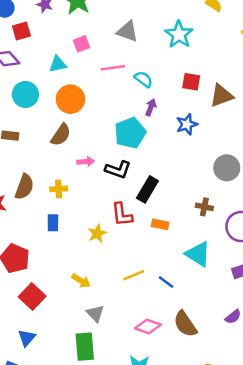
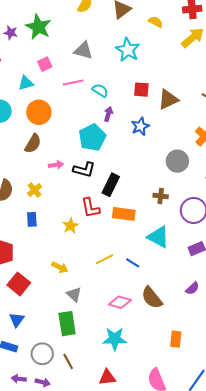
yellow cross: (59, 189) -> (35, 190), turned -32
orange rectangle: (160, 224) -> (124, 214), size x1.5

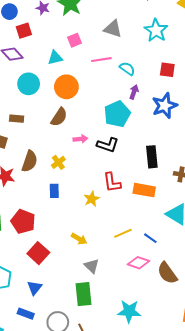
blue star: (140, 126) -> (165, 106), size x1.4
black rectangle: (111, 185) -> (152, 157), moved, turned -35
pink diamond: (120, 302) -> (138, 263), moved

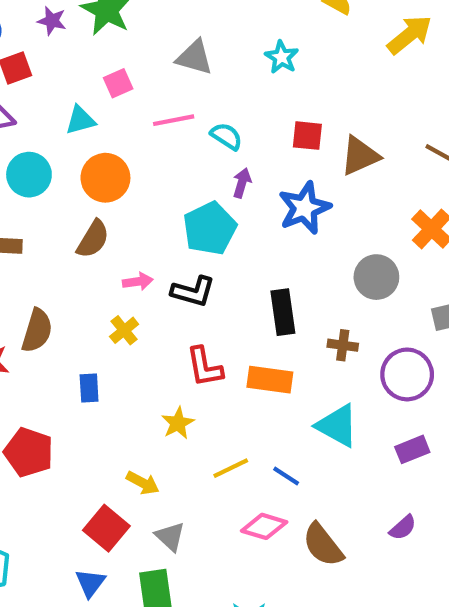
cyan star: (156, 30) -> (282, 57), size x0.7
yellow cross: (58, 162) -> (124, 330), moved
yellow star: (92, 199) -> (178, 423), moved
red square: (38, 253) -> (106, 528), moved
blue triangle: (35, 288) -> (90, 583), moved

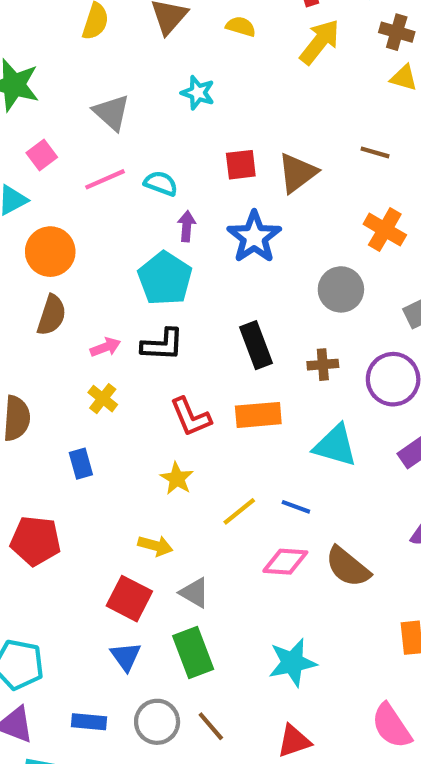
gray triangle: (194, 57) -> (112, 112), turned 39

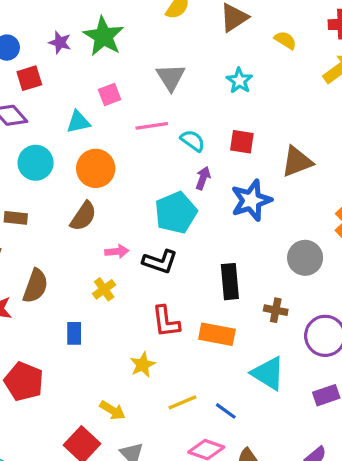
red square: (241, 165) -> (242, 142), moved

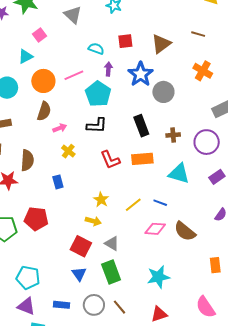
pink line: (152, 126) -> (74, 75), moved
pink arrow: (117, 251) -> (60, 128), moved
gray circle: (305, 258) -> (163, 92), moved
yellow star: (143, 365) -> (101, 200), moved

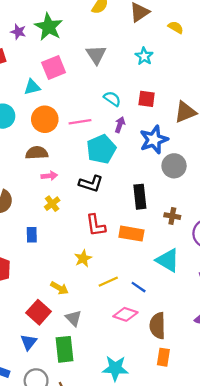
pink square: (39, 35) -> (54, 67), size x1.5
brown semicircle: (44, 111) -> (37, 153), turned -126
yellow star: (101, 200) -> (83, 258), moved
brown semicircle: (185, 231) -> (157, 326), turned 35
orange rectangle: (215, 265) -> (163, 357), moved

